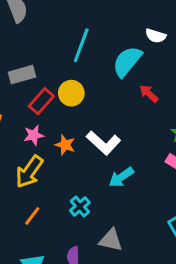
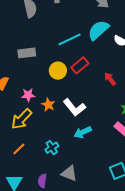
cyan line: (81, 45) -> (70, 39), turned 35
cyan semicircle: (127, 61) -> (98, 30), moved
red rectangle: (41, 101) -> (80, 65), moved

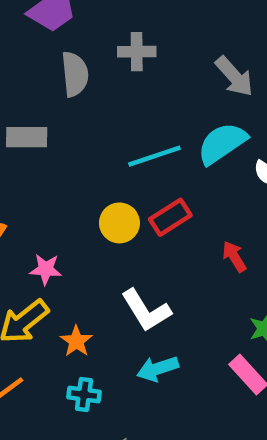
gray rectangle: (27, 53) -> (27, 137), moved
orange star: (48, 105) -> (76, 341), moved
cyan cross: (52, 148) -> (84, 395), turned 32

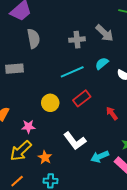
gray cross: (137, 52) -> (77, 40), moved
cyan semicircle: (222, 143) -> (102, 63), size x0.6
yellow circle: (119, 223) -> (50, 103), moved
cyan arrow: (158, 369) -> (100, 157), moved

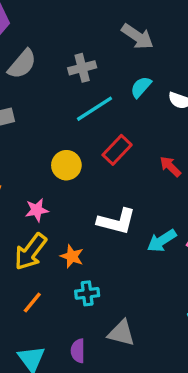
gray semicircle: (33, 39) -> (22, 64), turned 60
gray cross: (77, 40) -> (82, 68), moved
white L-shape: (75, 141) -> (117, 221), turned -30

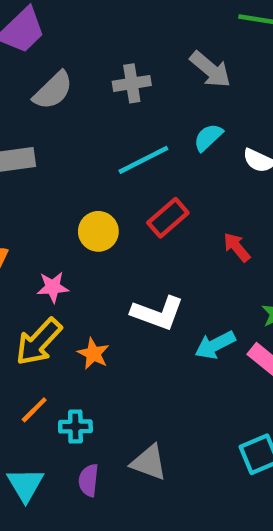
gray cross: (82, 68) -> (132, 83), moved
cyan cross: (87, 293) -> (75, 426), moved

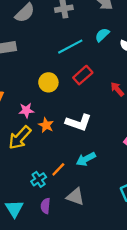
cyan arrow: (215, 345) -> (86, 159), moved
orange star: (93, 354) -> (46, 125), moved
orange line: (34, 410) -> (58, 169), moved
cyan cross: (75, 426) -> (39, 179), turned -32

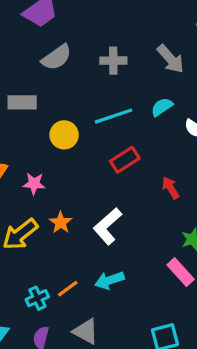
yellow circle: (48, 82) -> (64, 135), moved
pink star: (26, 110) -> (34, 184), moved
white L-shape: (78, 122) -> (107, 226), turned 110

